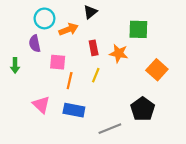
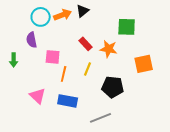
orange arrow: (68, 29) -> (63, 15), moved
red rectangle: (94, 48) -> (86, 44), turned -32
orange square: (157, 70) -> (144, 64), turned 36
black pentagon: (143, 109) -> (113, 87), moved, turned -30

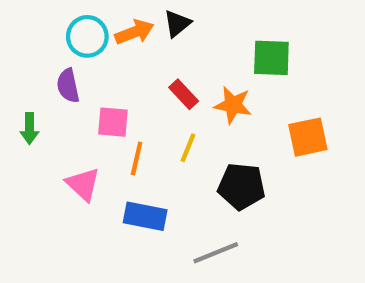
pink triangle: (38, 96) -> (83, 184), moved

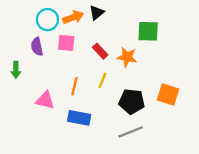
pink square: (113, 122) -> (66, 43), moved
orange square: (308, 137) -> (168, 94), moved, turned 30
pink triangle: (83, 184) -> (45, 100), turned -30
gray line: (216, 253) -> (131, 132), moved

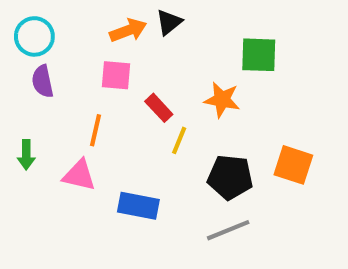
cyan circle: (47, 20) -> (34, 36), moved
purple semicircle: (37, 46) -> (43, 81), moved
red rectangle: (100, 51) -> (159, 108), moved
green arrow: (16, 70) -> (26, 155), moved
orange line: (74, 86) -> (96, 130), moved

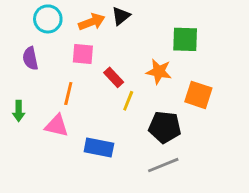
cyan circle: (34, 36) -> (48, 19), moved
orange square: (293, 165) -> (198, 95), moved

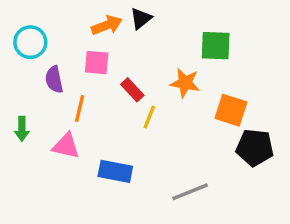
cyan circle: (48, 19) -> (30, 42), moved
purple semicircle: (30, 58) -> (54, 80), moved
black pentagon: (165, 127) -> (255, 148), moved

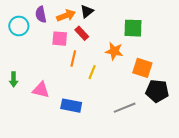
purple semicircle: (54, 80) -> (41, 14), moved
red rectangle: (132, 90) -> (82, 33), moved
orange line: (80, 108) -> (73, 58), moved
gray line: (190, 192) -> (125, 108), moved

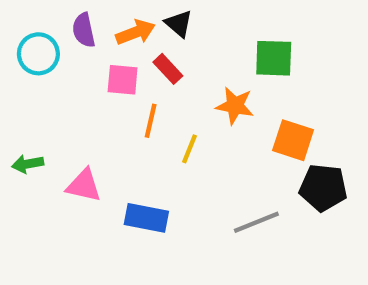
black triangle: (87, 11) -> (179, 24), turned -40
green arrow: (14, 79) -> (28, 164), turned 80

